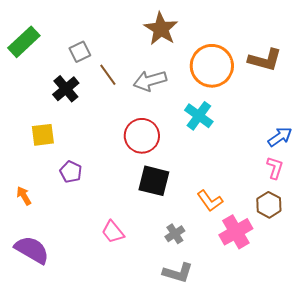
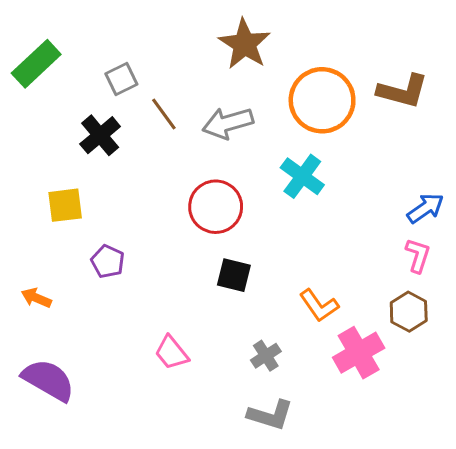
black square: (154, 181) -> (234, 275), size x0.7
orange arrow: (24, 196) -> (36, 298), turned -36

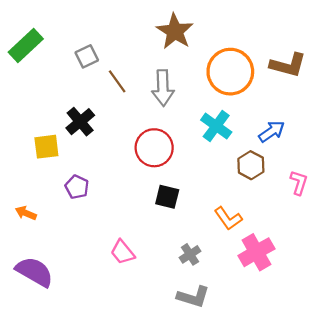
gray arrow: (228, 123) -> (163, 88), turned -76
black cross: (100, 135) -> (80, 122), moved
blue arrow: (425, 208) -> (272, 131), moved
brown hexagon: (409, 312) -> (251, 165), moved

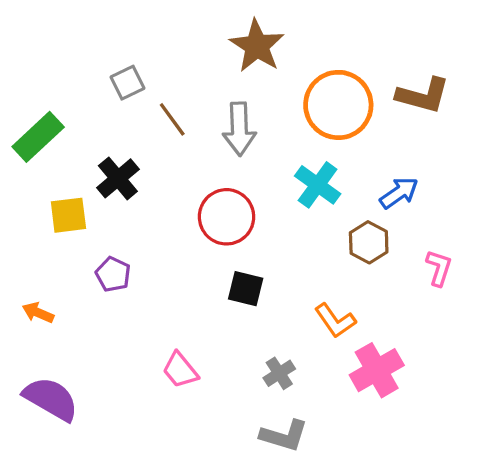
green rectangle: (26, 45) -> (38, 137), moved

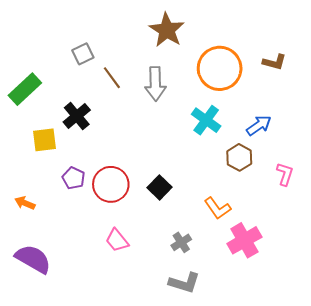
brown L-shape: (423, 95) -> (274, 62), size x0.7
red circle: (227, 217) -> (111, 184), moved
black square: (246, 289) -> (160, 187), turned 30

